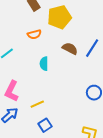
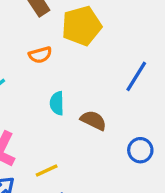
brown semicircle: (70, 49) -> (93, 120), moved

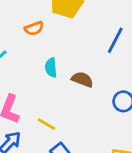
yellow line: (47, 170) -> (47, 124), turned 60

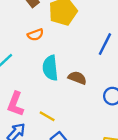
cyan semicircle: (51, 68) -> (50, 68), size x1.5

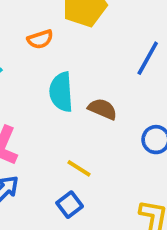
yellow line: (47, 116) -> (79, 168), moved

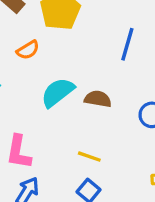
cyan semicircle: (61, 92) -> (58, 92), turned 69

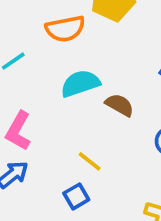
orange semicircle: (28, 50) -> (65, 29), size x1.5

